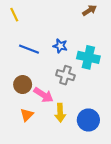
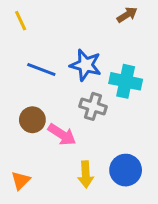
blue star: (60, 46) -> (86, 65), size x1.5
yellow arrow: (60, 113) -> (86, 174), moved
orange triangle: (27, 115) -> (21, 180), moved

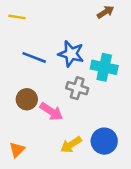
yellow line: (21, 21) -> (17, 17), turned -56
yellow arrow: (86, 174) -> (71, 145), turned 60

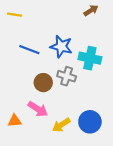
brown circle: (27, 99) -> (43, 83), moved
pink arrow: (51, 112) -> (38, 109), moved
orange triangle: (17, 150) -> (15, 121), moved, turned 40

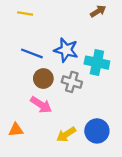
yellow line: (15, 15) -> (25, 13), moved
brown circle: (43, 83) -> (43, 78), moved
pink arrow: (38, 109) -> (41, 105), moved

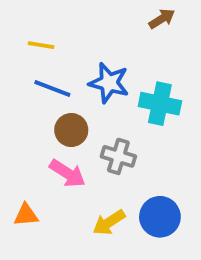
yellow line: (25, 13) -> (41, 45), moved
gray cross: (72, 82) -> (118, 156), moved

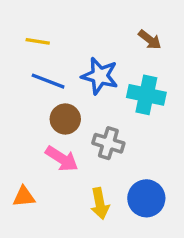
brown arrow: (162, 19) -> (150, 40), moved, turned 70
yellow arrow: (109, 222) -> (100, 204), turned -68

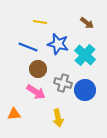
yellow line: (38, 41) -> (40, 22), moved
cyan cross: (146, 95) -> (85, 55), turned 30
blue circle: (146, 198) -> (85, 90), moved

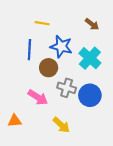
blue line: (28, 47) -> (29, 50), turned 72
brown circle: (38, 69) -> (49, 68), moved
yellow arrow: (58, 118) -> (61, 125), turned -36

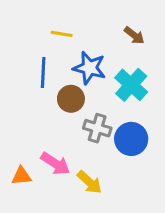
pink arrow: (38, 97) -> (55, 164), moved

